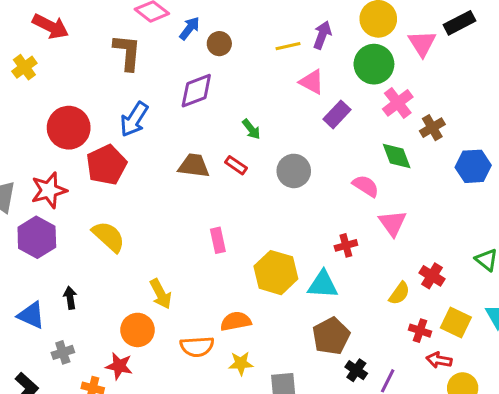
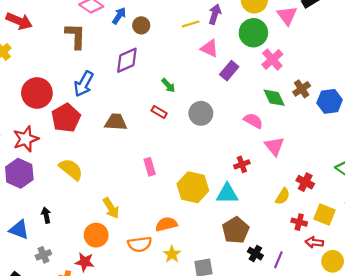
brown cross: (432, 128) -> (302, 89), moved
brown trapezoid: (194, 166) -> (116, 122), moved
yellow star: (241, 363) -> (172, 254), turned -30

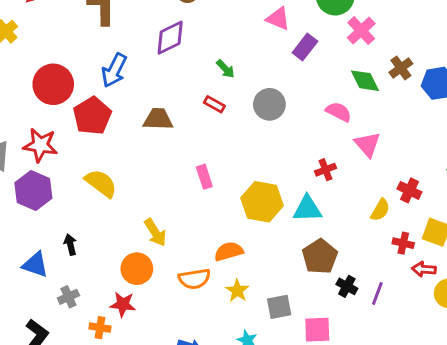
red star: (26, 139) -> (40, 145), turned 30

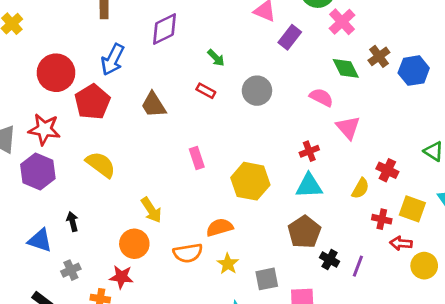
brown trapezoid: (158, 119) -> (154, 105), turned -124
cyan triangle: (307, 209) -> (309, 186), moved

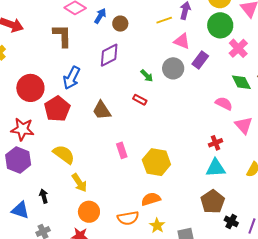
gray circle: (257, 91) -> (173, 68), moved
pink rectangle: (197, 158) -> (122, 150), moved
yellow hexagon: (250, 181) -> (156, 162), moved
yellow arrow: (151, 210) -> (79, 183), moved

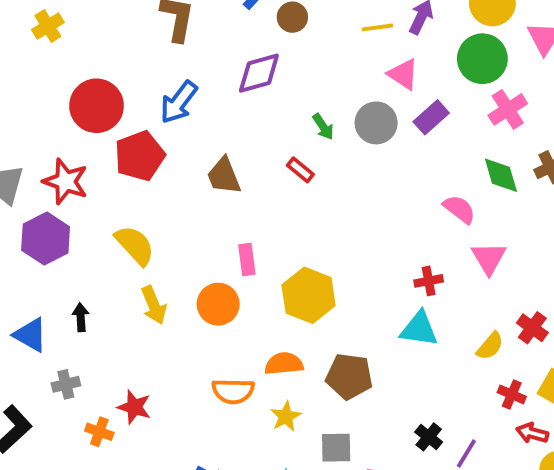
brown pentagon: (213, 202) -> (349, 376), moved, turned 30
orange circle: (89, 212) -> (218, 304), moved

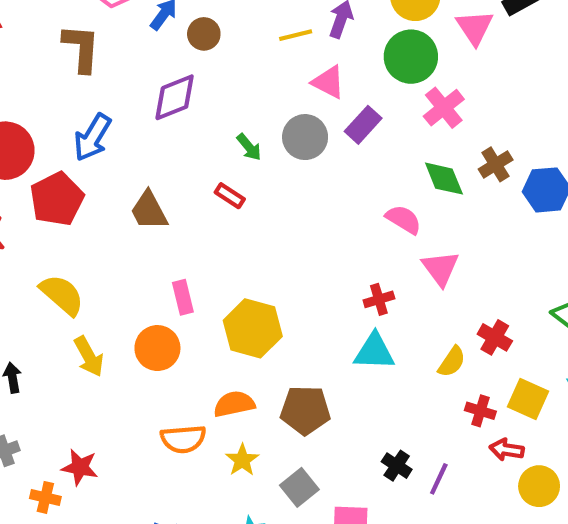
gray square: (336, 448) -> (299, 487), turned -32

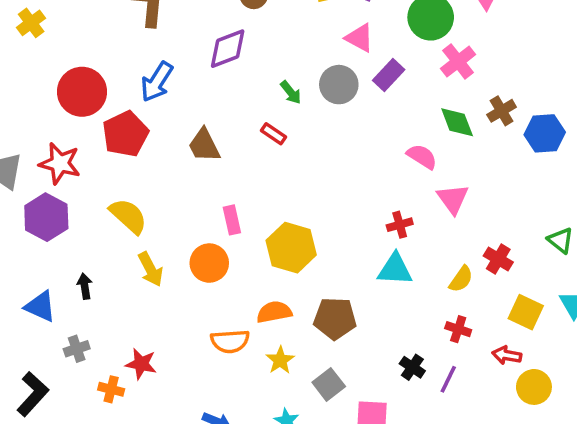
red cross: (480, 411) -> (458, 329), moved

